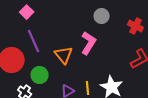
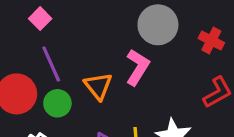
gray circle: (102, 16) -> (158, 25), size x1.6
green circle: (40, 75) -> (57, 103), moved

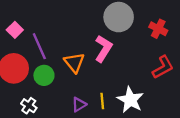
pink square: (40, 19) -> (15, 30), moved

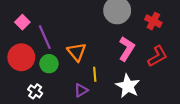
pink L-shape: (103, 49) -> (127, 49), moved
yellow line: (102, 101) -> (95, 74), moved

